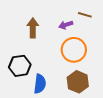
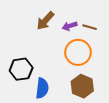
brown line: (85, 15) -> (90, 27), moved
brown arrow: (33, 28) -> (45, 21), moved, turned -138

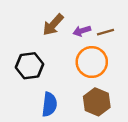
brown line: (90, 27) -> (105, 32), turned -32
black hexagon: (21, 69) -> (29, 66), moved

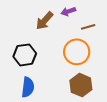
purple arrow: (82, 31) -> (68, 11), moved
blue semicircle: (49, 104) -> (28, 87), moved

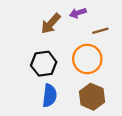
black hexagon: (25, 55) -> (44, 64), moved
blue semicircle: (28, 87) -> (50, 96), moved

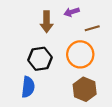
brown arrow: (51, 24) -> (47, 22), turned -42
blue semicircle: (50, 96) -> (28, 87), moved

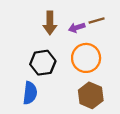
purple arrow: (72, 12) -> (77, 28), moved
brown line: (92, 28) -> (97, 21), moved

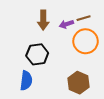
orange circle: (86, 58) -> (86, 41), moved

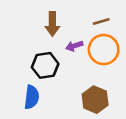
purple arrow: (66, 24) -> (74, 46), moved

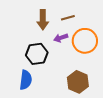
brown line: (101, 21) -> (68, 18), moved

